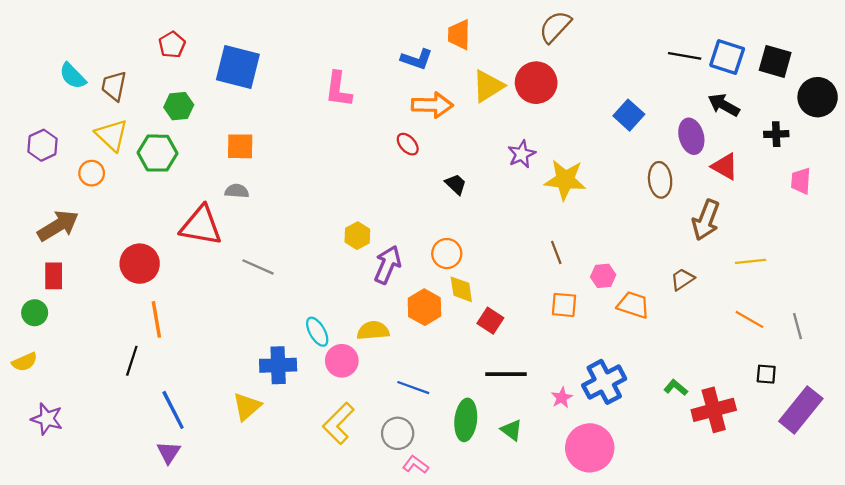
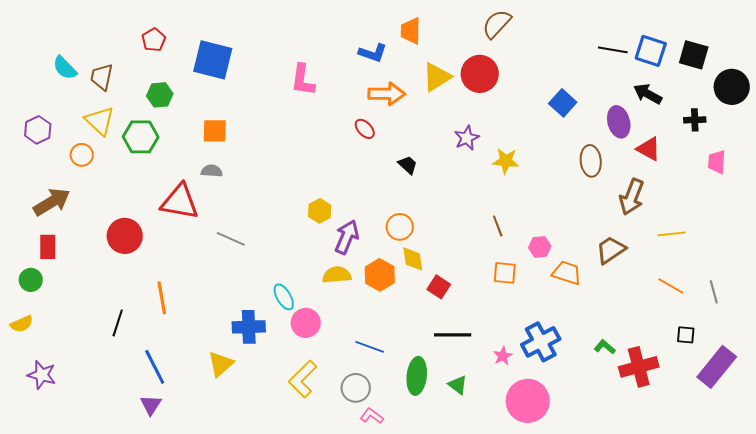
yellow star: (565, 180) -> (506, 161), size x0.7
brown trapezoid: (682, 279) -> (611, 250), size x1.4
orange line: (156, 319) -> (162, 298), moved
yellow semicircle: (373, 331) -> (337, 275), moved

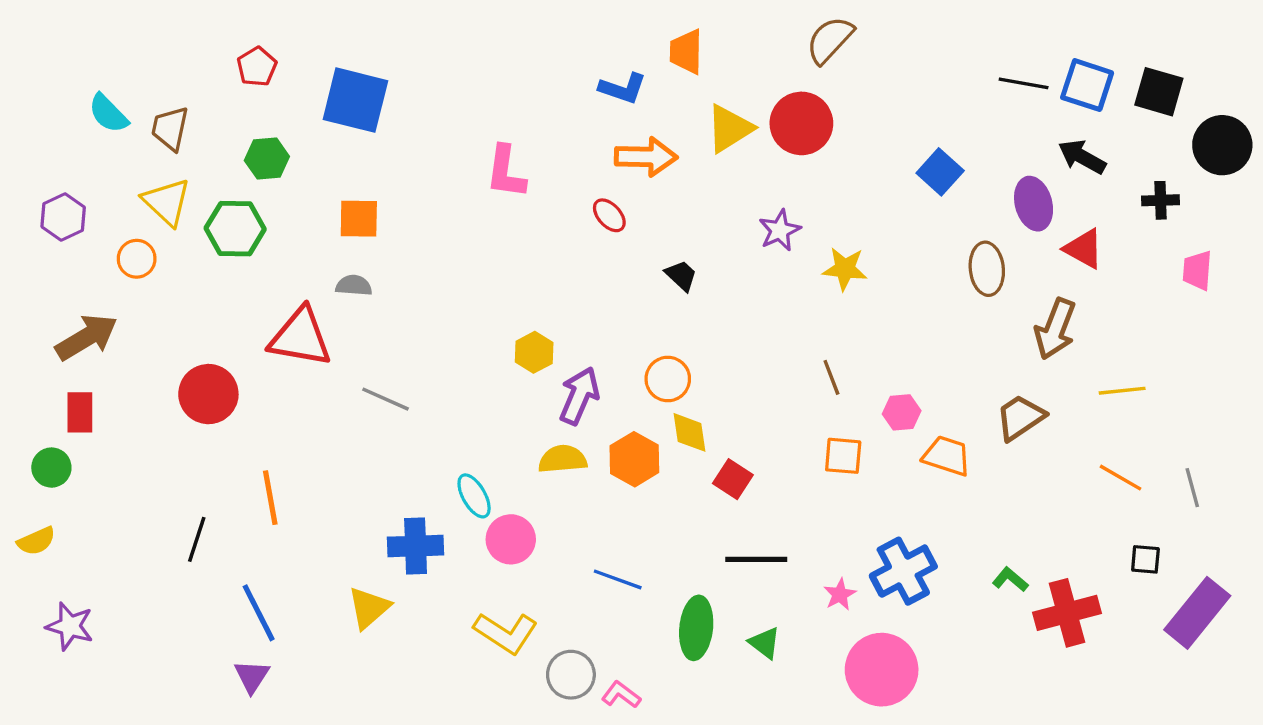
pink L-shape: (303, 80) -> (506, 172), moved
yellow L-shape: (303, 379) -> (506, 633), turned -102
gray circle: (356, 388) -> (571, 675), moved

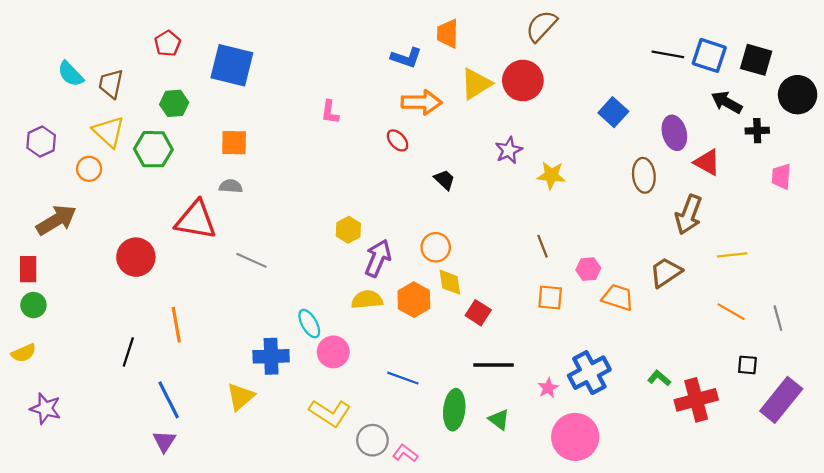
black arrow: (1082, 157) -> (727, 102), moved
pink L-shape: (506, 172) -> (330, 112), size x0.7
red rectangle: (80, 412) -> (28, 269), moved

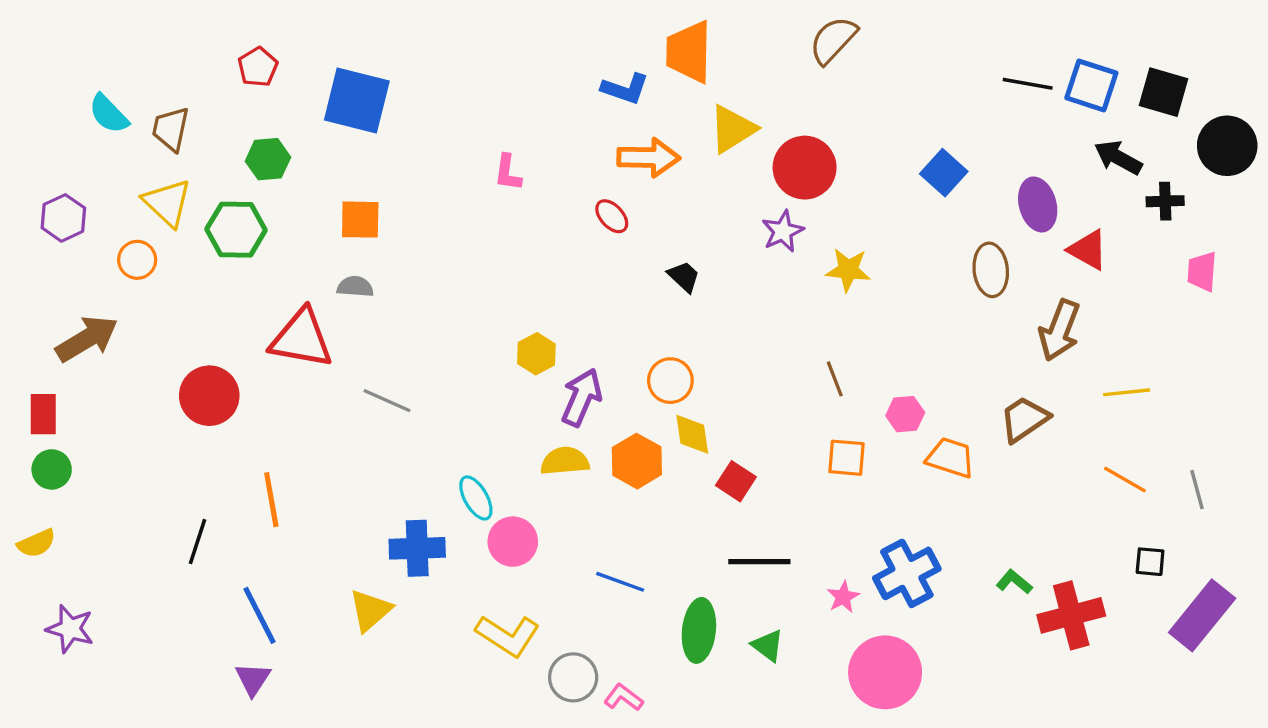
orange trapezoid: (448, 34) -> (689, 52), size x1.4
red circle: (523, 80) -> (805, 168), moved

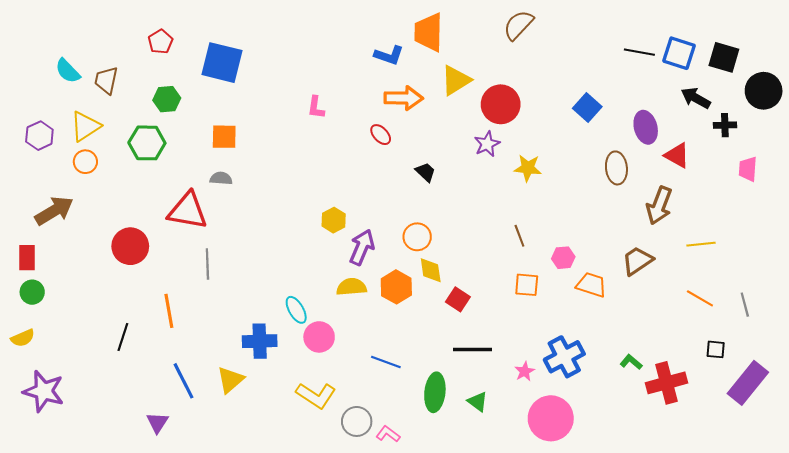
yellow triangle: (167, 203) -> (85, 126), moved, turned 44
gray line: (387, 401) -> (207, 264), moved, turned 64
blue line: (260, 615) -> (183, 381), moved
purple star: (70, 629) -> (44, 391), size x1.4

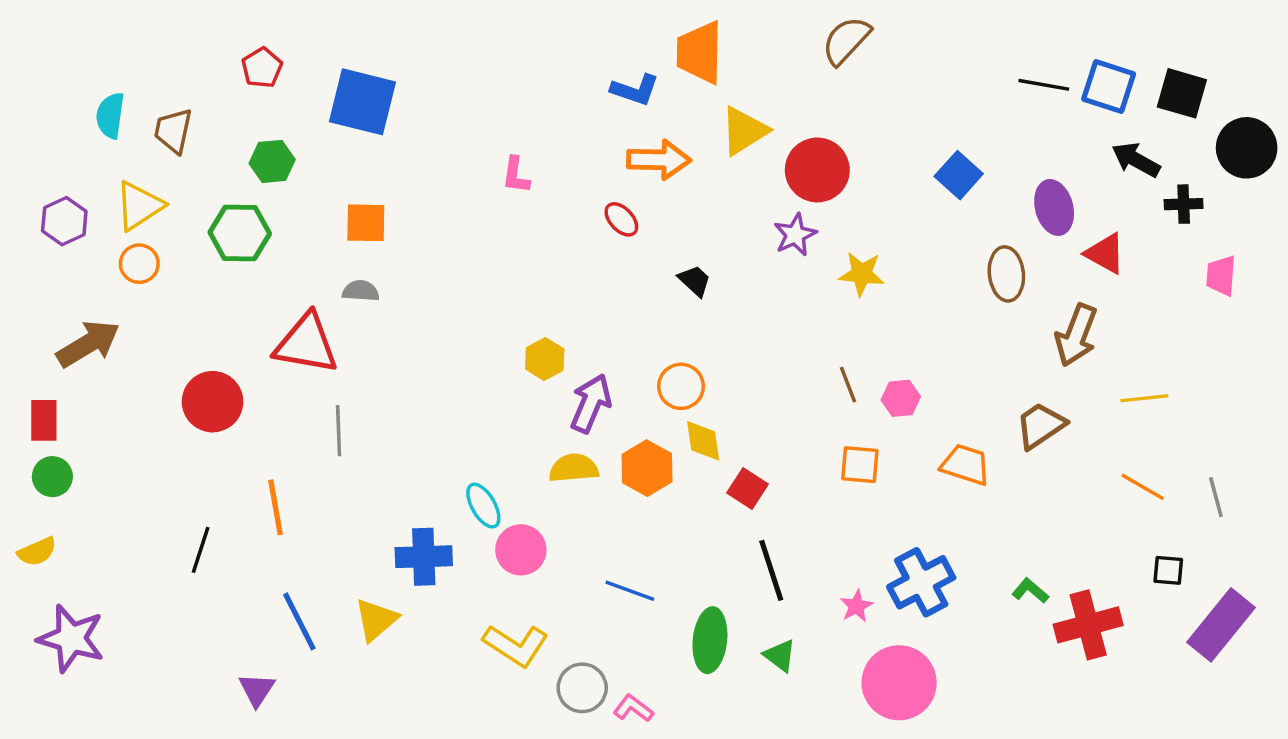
cyan semicircle: (68, 71) -> (110, 115), turned 52
pink hexagon: (563, 258) -> (901, 398), moved
black line: (472, 349) -> (771, 570), turned 72

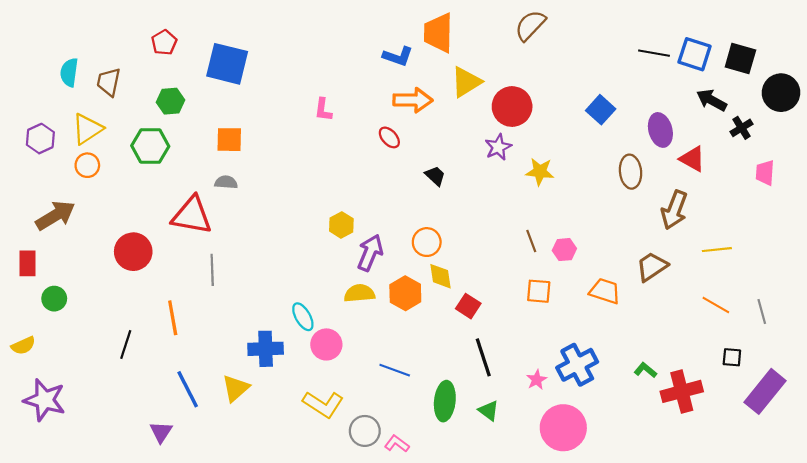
black cross: (1184, 204) -> (742, 128), turned -30
green circle: (52, 477) -> (54, 299), moved

